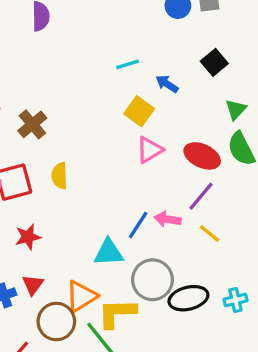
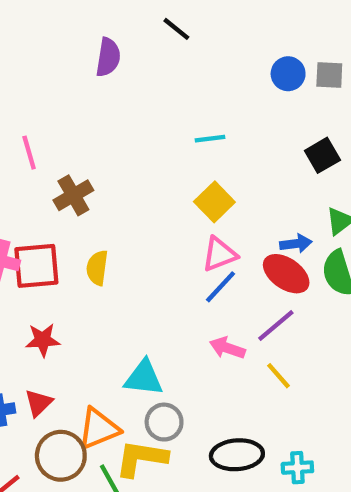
blue arrow: (167, 84) -> (296, 244), moved, turned 130
blue line: (138, 225) -> (221, 287), moved
gray circle: (152, 280) -> (164, 422), moved, size x0.7

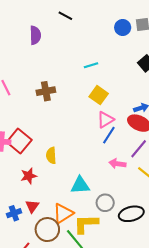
brown cross: (73, 195) -> (46, 91), moved, turned 30
red square: (36, 266) -> (19, 141), turned -35
yellow semicircle: (97, 268) -> (51, 155), moved
gray circle: (164, 422) -> (105, 203), moved

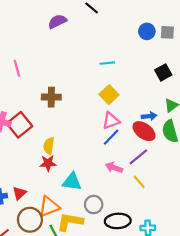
purple semicircle: (35, 35) -> (57, 21), turned -126
brown cross: (46, 91) -> (51, 97), moved
red star: (29, 176) -> (48, 163), moved

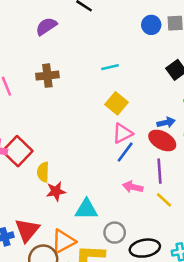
brown cross: (51, 97) -> (47, 76), moved
yellow semicircle: (49, 146) -> (43, 172), moved
purple line: (138, 157) -> (159, 171), turned -48
red triangle: (19, 193) -> (27, 230), size x1.5

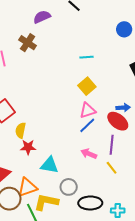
brown cross: (47, 76) -> (28, 43), moved, turned 30

